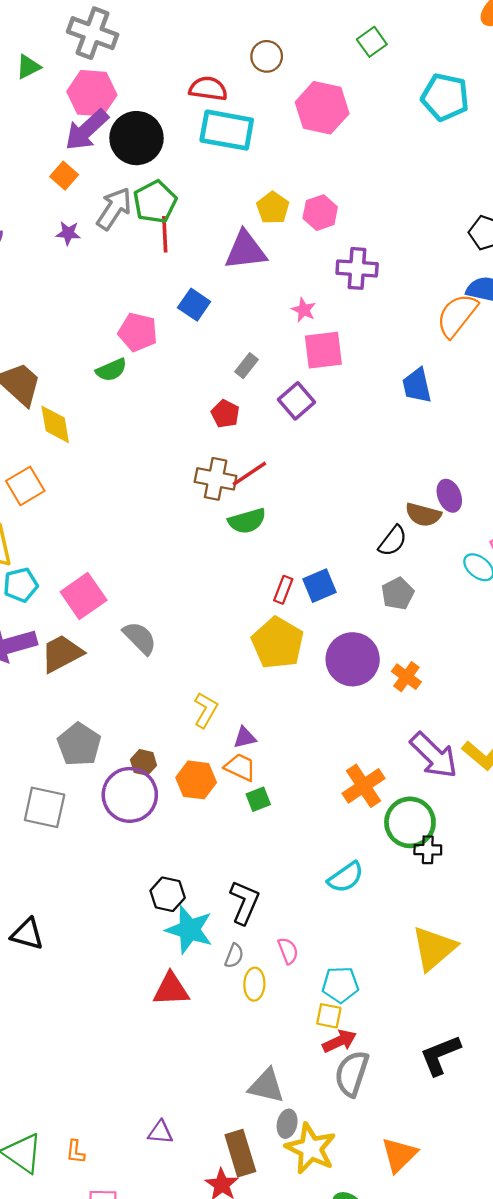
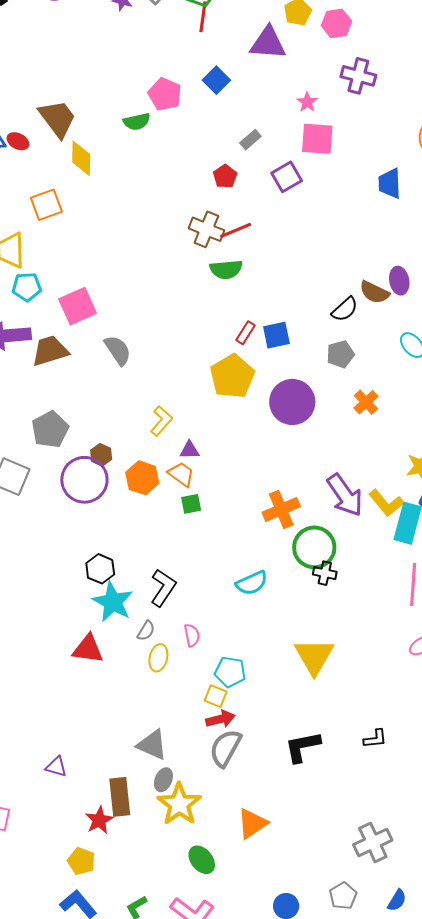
orange cross: (406, 677) -> (366, 402), moved
yellow triangle: (434, 948) -> (314, 656), turned -30

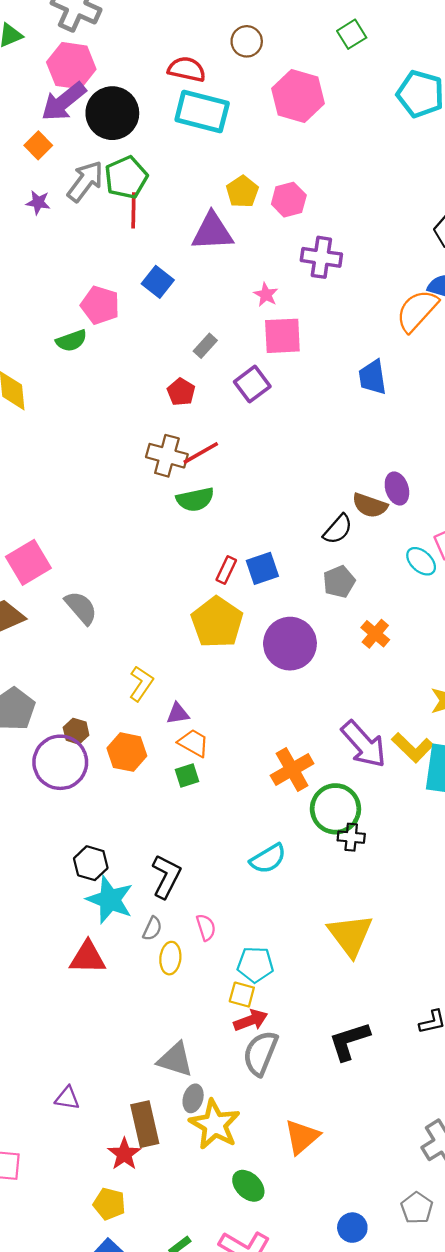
orange trapezoid: (181, 474) -> (194, 743), moved

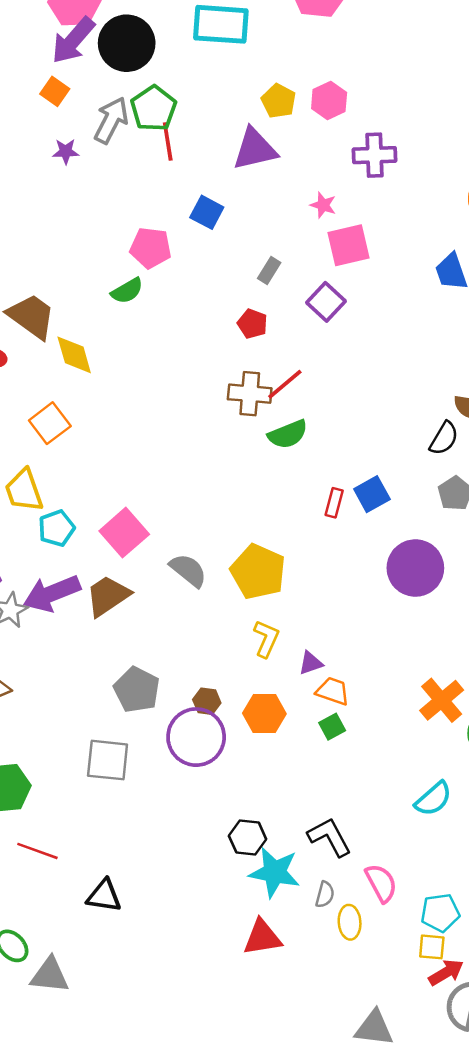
yellow pentagon: (217, 622) -> (258, 572), moved
black L-shape: (166, 876) -> (330, 837), turned -45
pink semicircle: (206, 927) -> (381, 883), size x1.4

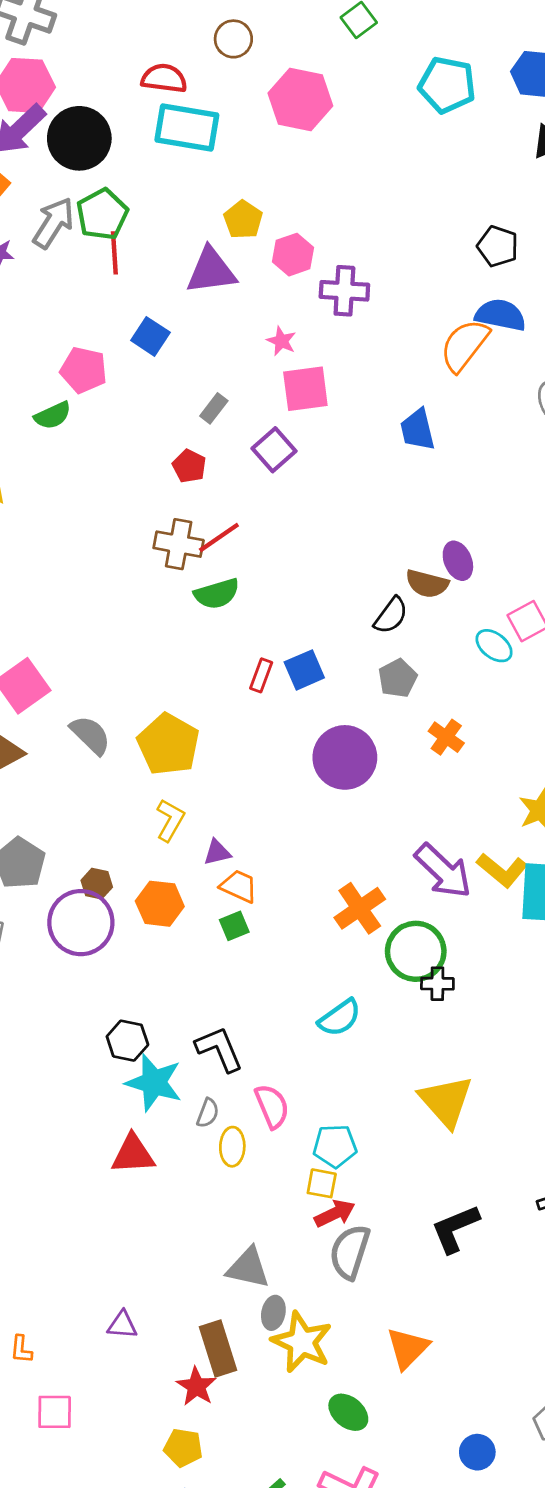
pink hexagon: (329, 100) -> (293, 255), moved

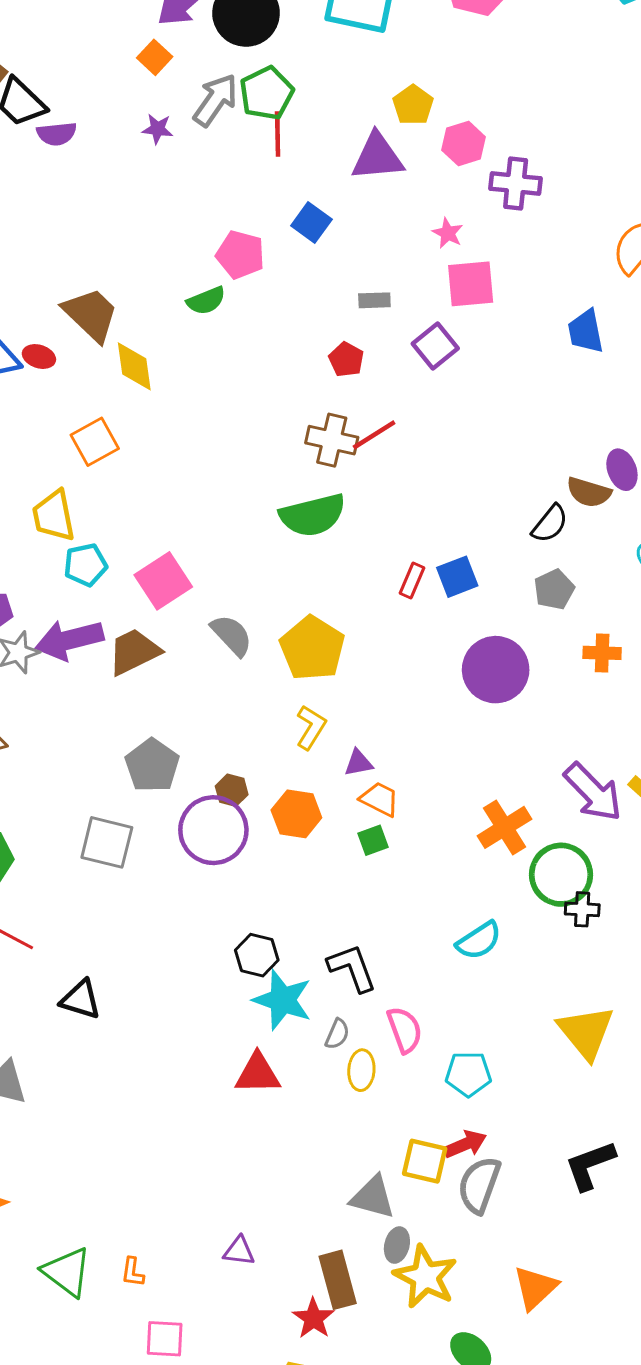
gray rectangle: (214, 408) -> (374, 300), turned 48
green semicircle: (217, 594) -> (313, 515), moved, size x1.4
orange cross: (446, 737) -> (602, 653), turned -36
yellow square: (322, 1183) -> (425, 1161), moved, size x1.4

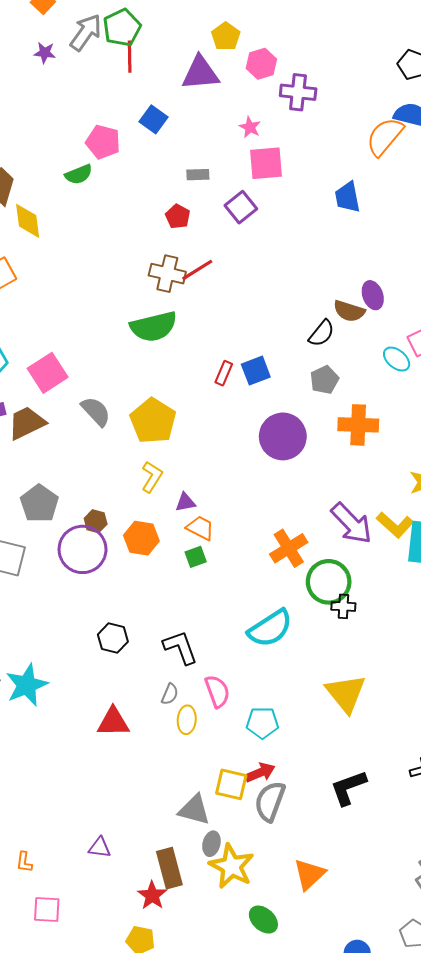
orange cross: (602, 653) -> (358, 425), size x1.5
cyan semicircle: (479, 941) -> (270, 628), size x1.4
cyan star: (282, 1000) -> (27, 685), moved, turned 30

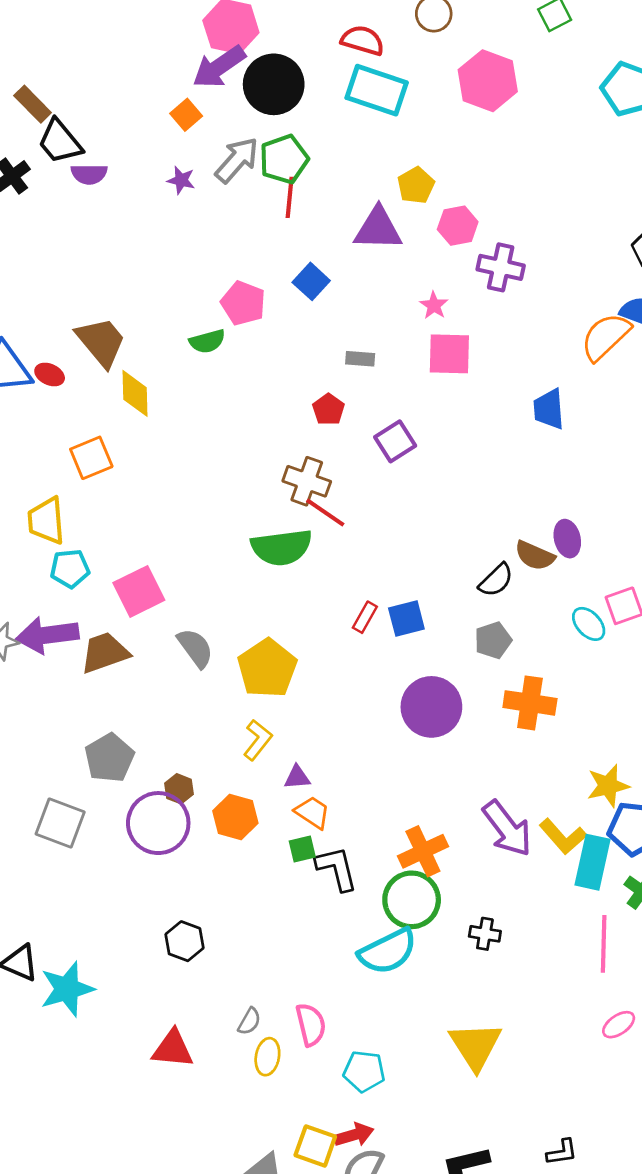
purple square: (241, 207) -> (395, 441), moved
red line: (197, 270) -> (325, 513), moved, turned 60
green circle: (329, 582) -> (412, 900), moved
black L-shape: (180, 647) -> (337, 868), moved

